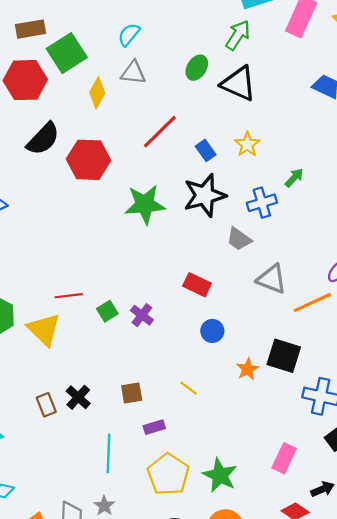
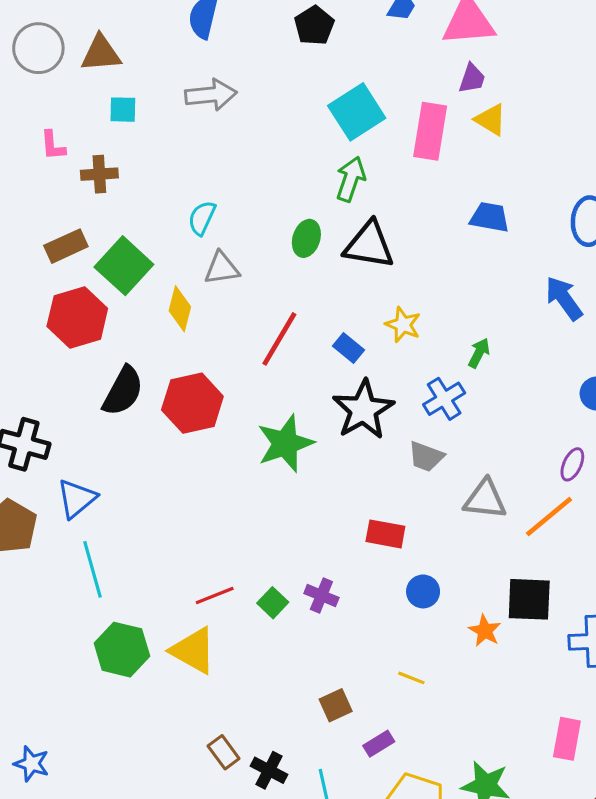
black cross: (78, 397) -> (269, 770), moved

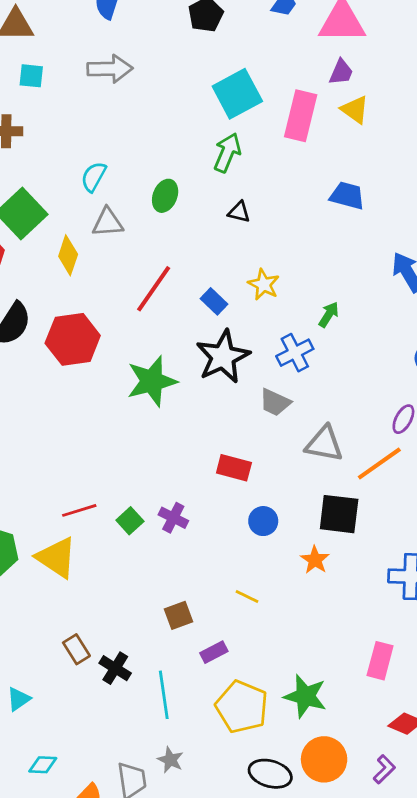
green ellipse: (306, 238) -> (165, 196), moved
black triangle: (369, 245) -> (239, 212), size x0.5
black square: (529, 599) -> (339, 514), moved

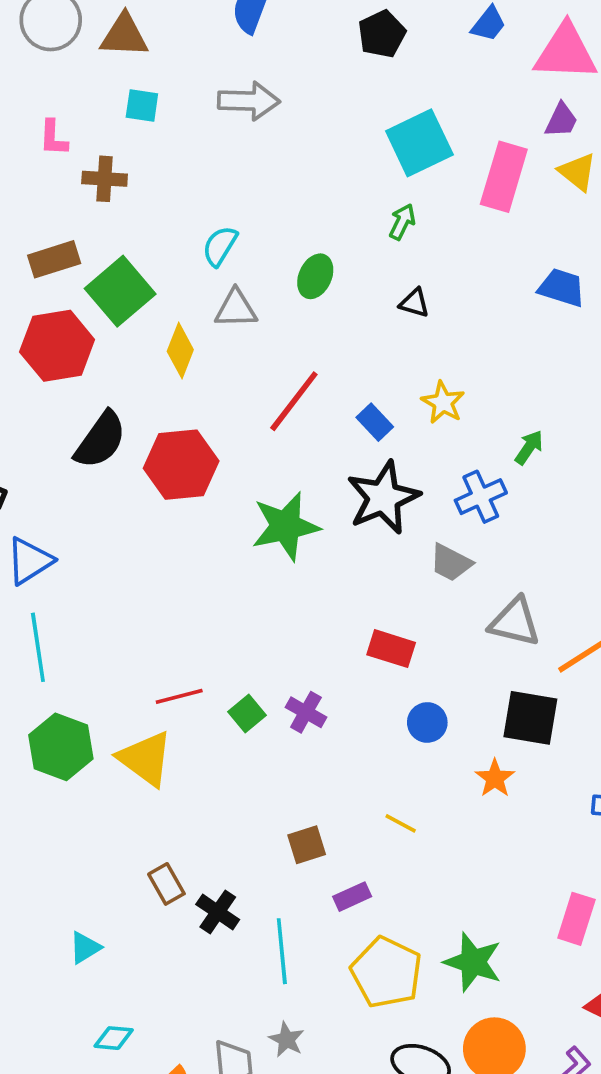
green arrow: (227, 153) -> (402, 222), size x0.7

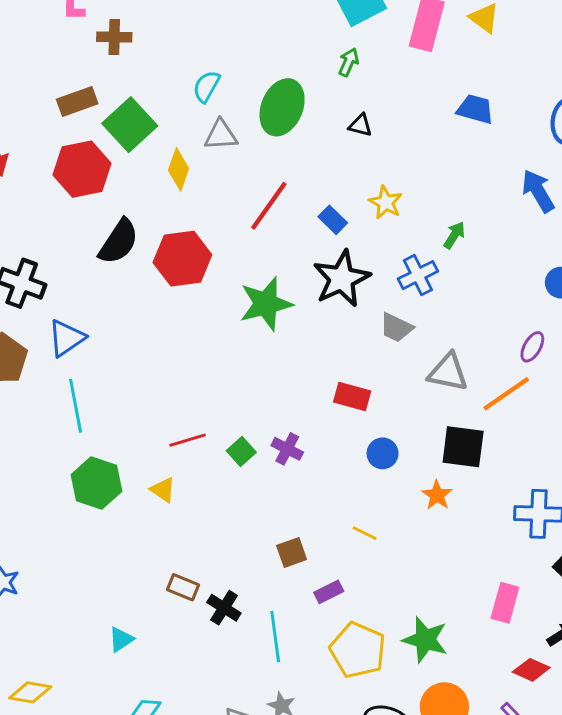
green ellipse: (315, 276) -> (282, 107), size x1.6
yellow triangle: (145, 759) -> (163, 490), size x0.6
brown rectangle: (166, 884) -> (183, 587), turned -36

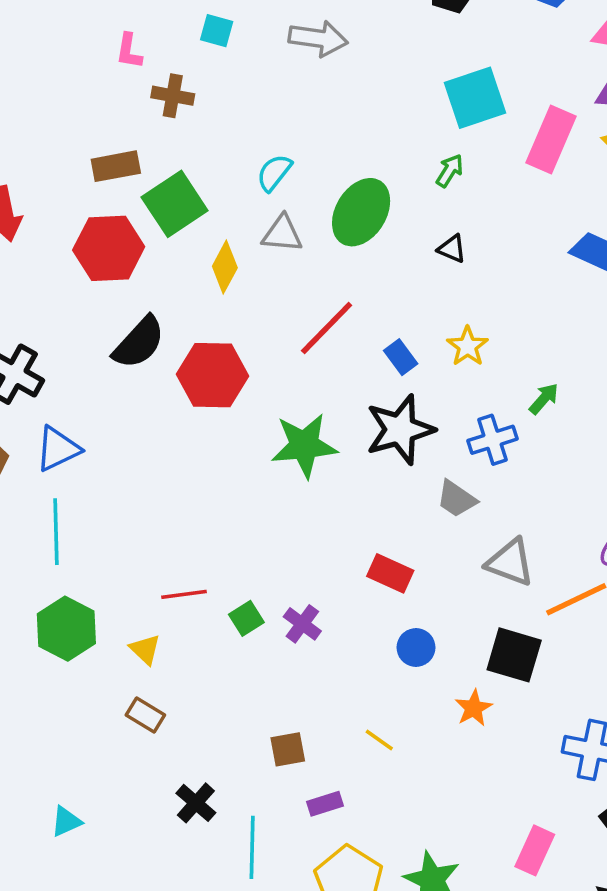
brown rectangle: (183, 587) -> (145, 715), moved

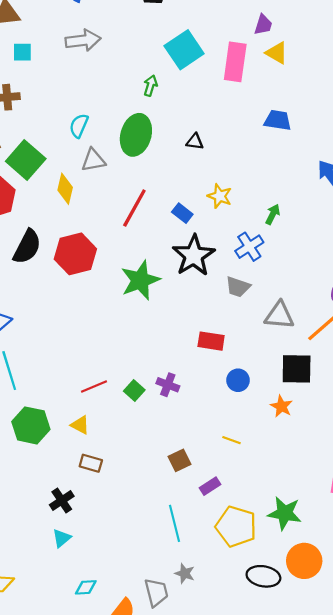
green arrow: (450, 171) -> (150, 86), moved
black cross: (196, 803) -> (62, 501), moved, turned 30

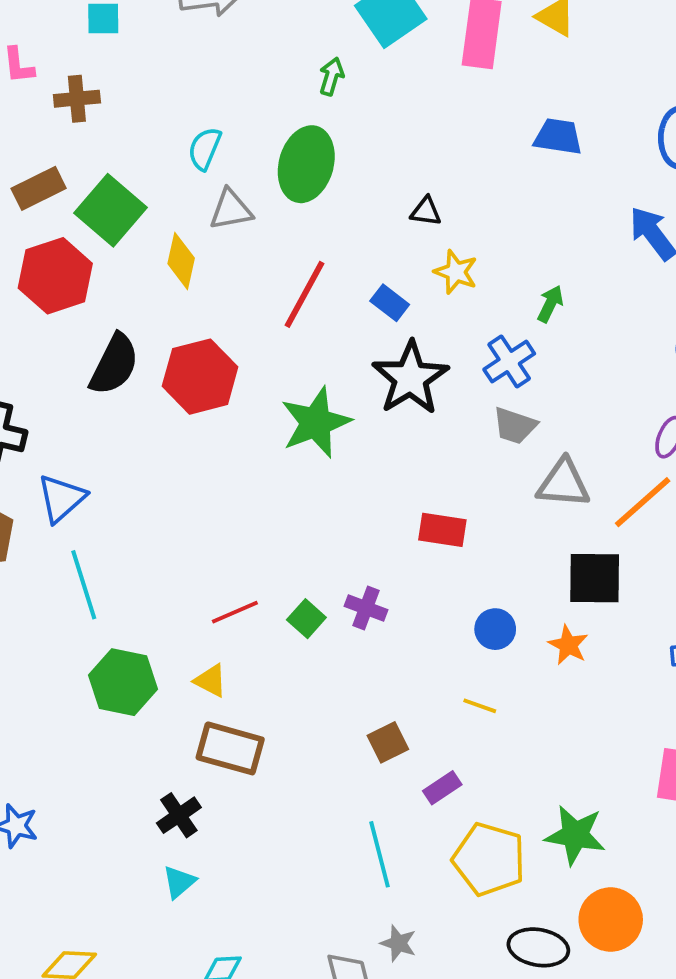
black triangle: (195, 142) -> (426, 211), moved
gray trapezoid: (238, 287) -> (515, 426), moved
blue circle: (238, 380) -> (495, 629), moved
brown rectangle: (91, 463) -> (230, 748), size x1.6

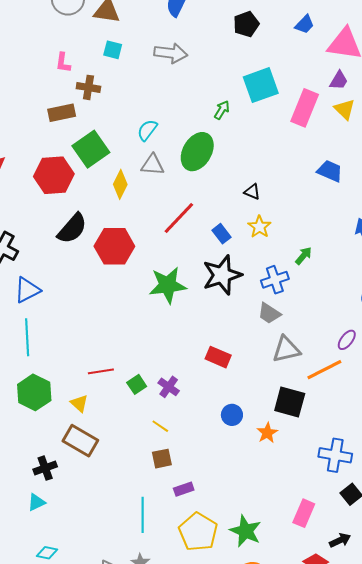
brown rectangle: (39, 188) -> (62, 113), moved
gray triangle: (563, 483) -> (286, 349), turned -32
yellow line: (480, 706) -> (160, 426), moved

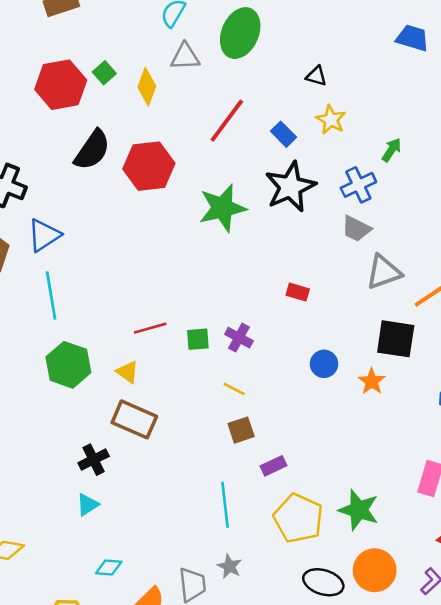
green square: (91, 149) -> (104, 73), moved, size x0.5
red rectangle: (218, 357) -> (298, 292), size x0.7
green square: (137, 384) -> (198, 339), turned 36

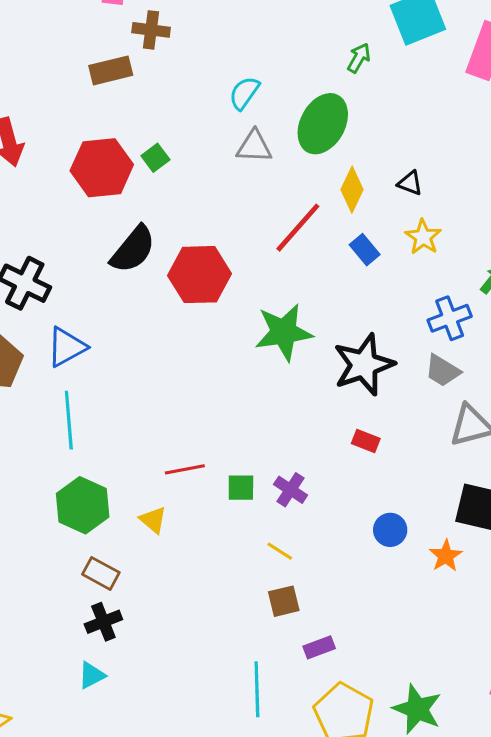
yellow diamond: (147, 87) -> (352, 190), moved
black star: (290, 187) -> (364, 365), moved
brown rectangle: (134, 419) -> (101, 573), moved, size x0.7

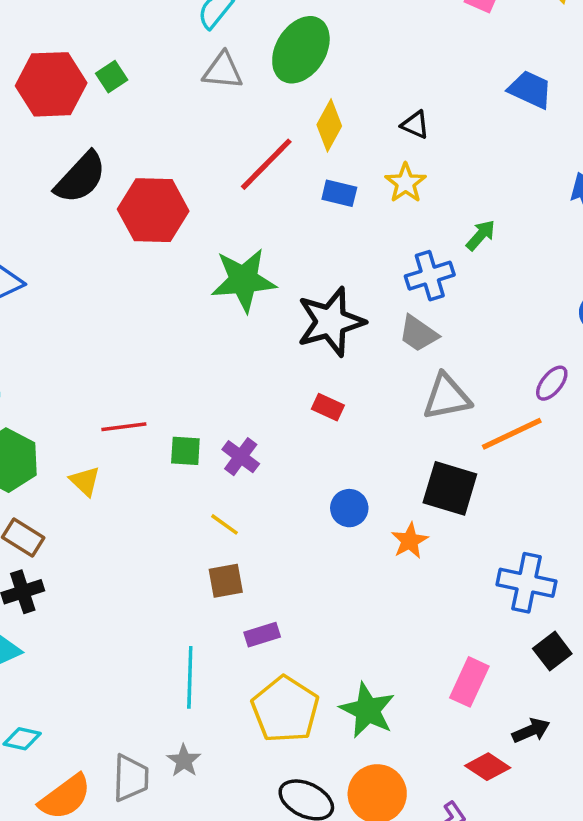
black triangle: (410, 183) -> (415, 125), moved
blue rectangle: (365, 250) -> (339, 193), turned -40

